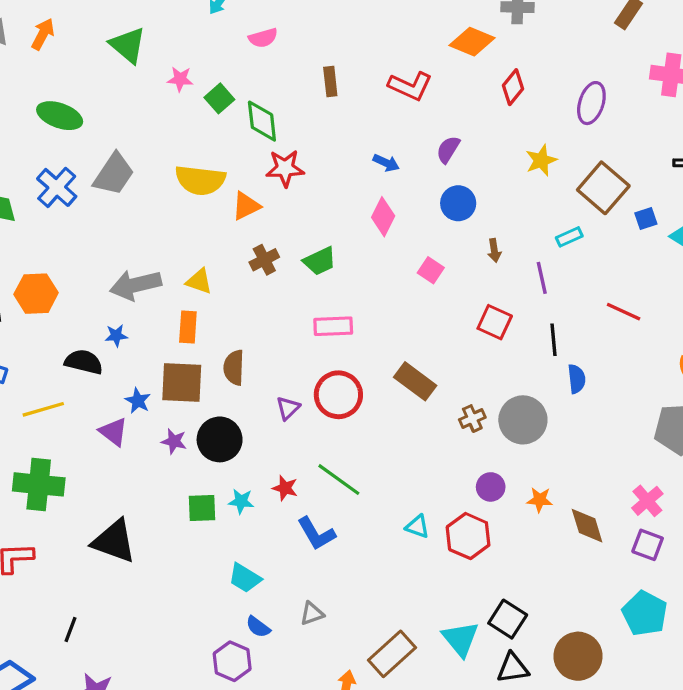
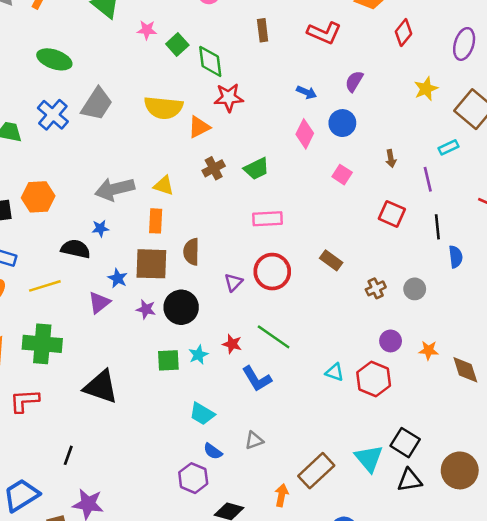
blue circle: (458, 203) -> (342, 123), moved
brown rectangle: (415, 381) -> (331, 260), size x0.7
gray circle: (523, 420) -> (415, 289), size x0.6
purple triangle: (113, 432) -> (99, 303), turned 45
cyan star: (241, 501) -> (198, 355), turned -30

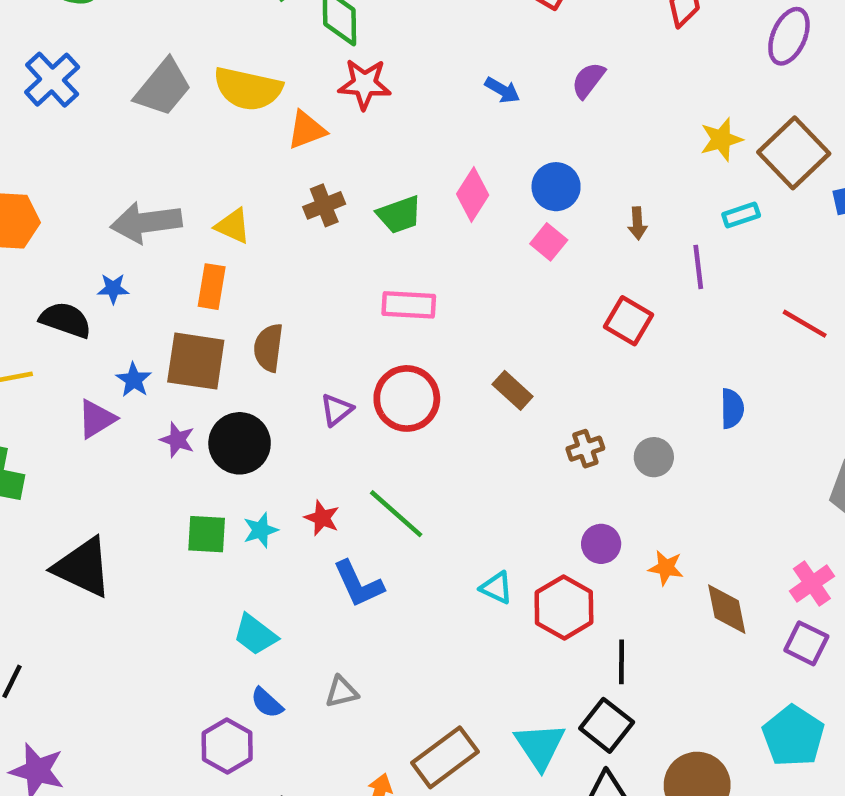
yellow star: (426, 89) -> (721, 139), moved
gray trapezoid: (97, 104) -> (163, 88), moved
blue circle: (342, 123) -> (556, 187), moved
pink diamond: (305, 134) -> (473, 195), moved
black line: (437, 227) -> (621, 662), moved

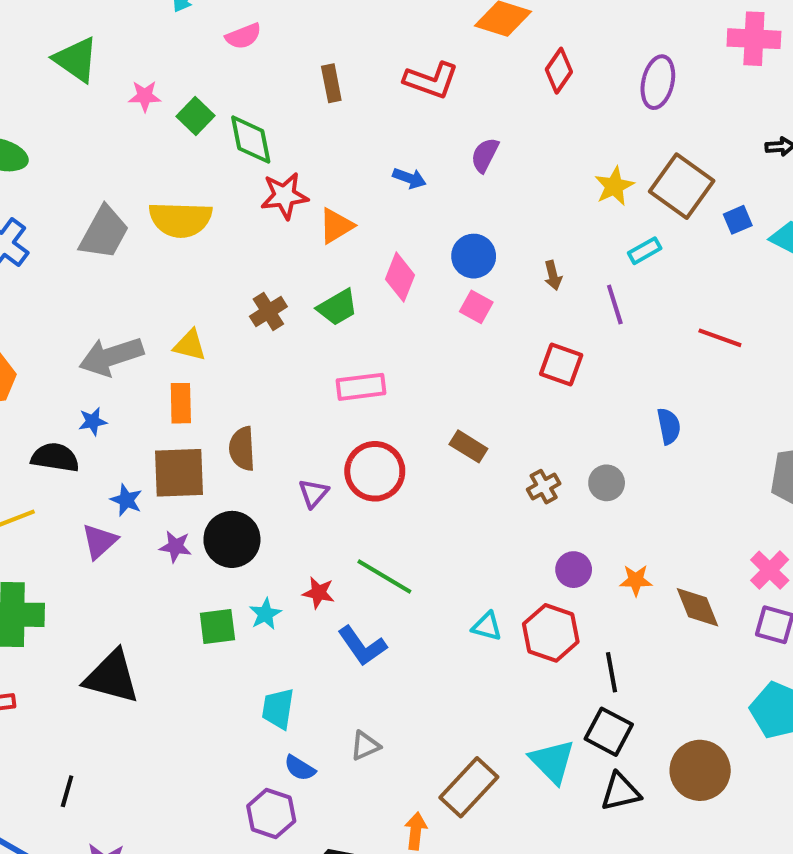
orange triangle: (307, 130) -> (336, 226), moved
cyan trapezoid: (255, 635) -> (278, 709), turned 72

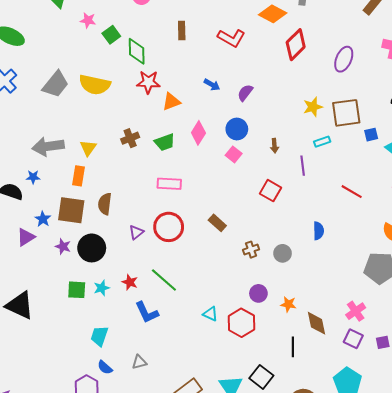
red diamond: (559, 71) -> (296, 45), size x1.4
purple semicircle: (485, 155) -> (245, 93), moved
brown square: (682, 186) -> (346, 113), turned 36
yellow triangle: (190, 345) -> (88, 148), turned 42
black line: (612, 672) -> (293, 347), moved

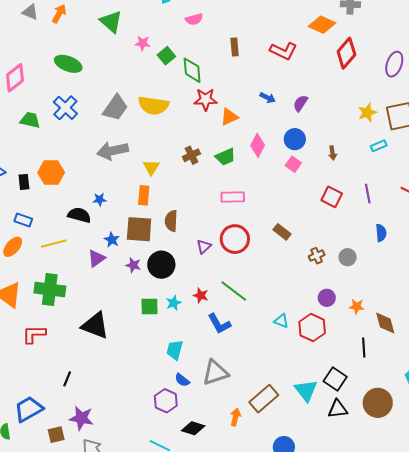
gray arrow: (48, 146) -> (113, 151), moved
purple line: (303, 166) -> (368, 194), moved
gray triangle: (139, 362) -> (215, 373), size x1.8

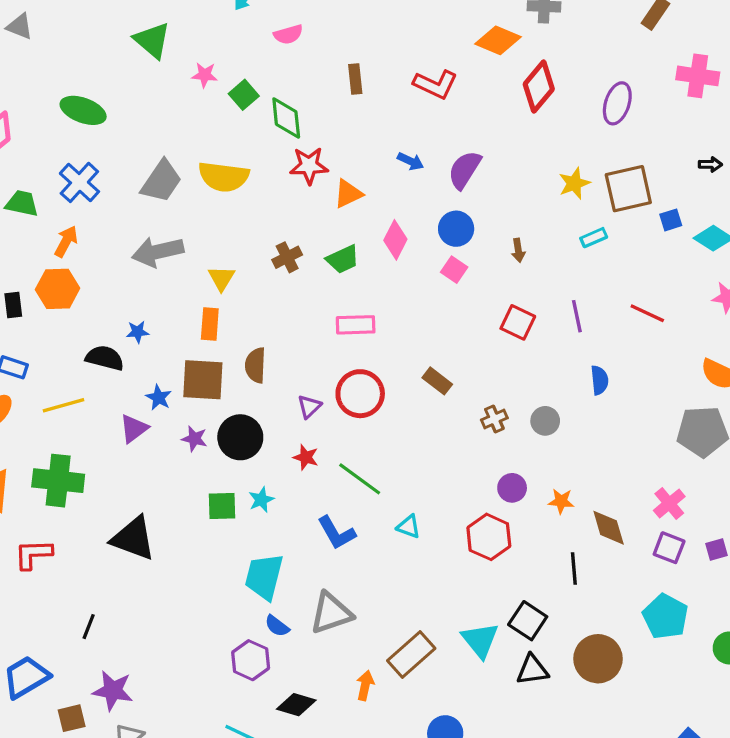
orange arrow: (59, 14) -> (66, 241), moved
purple semicircle: (300, 103) -> (465, 170), size x1.4
red star: (201, 295) -> (306, 457), moved
cyan triangle: (281, 321) -> (409, 527), moved
cyan trapezoid: (175, 350) -> (264, 577), size x1.4

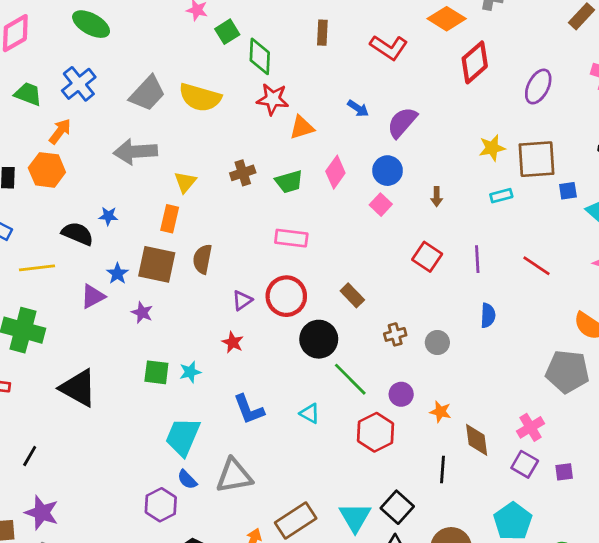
black circle: (240, 437) -> (319, 339), moved
green line: (360, 479) -> (350, 379), moved

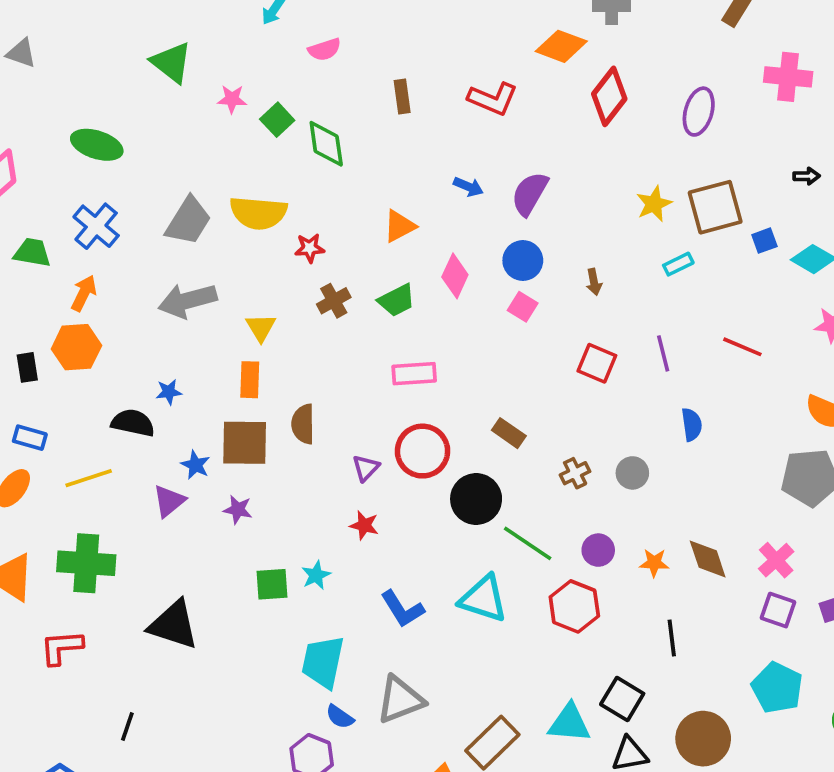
red star: (273, 99) -> (310, 248), moved, size x0.7
cyan triangle: (310, 413) -> (483, 599), size x1.8
brown diamond: (477, 440) -> (708, 559), moved
cyan triangle: (355, 517) -> (569, 723), turned -44

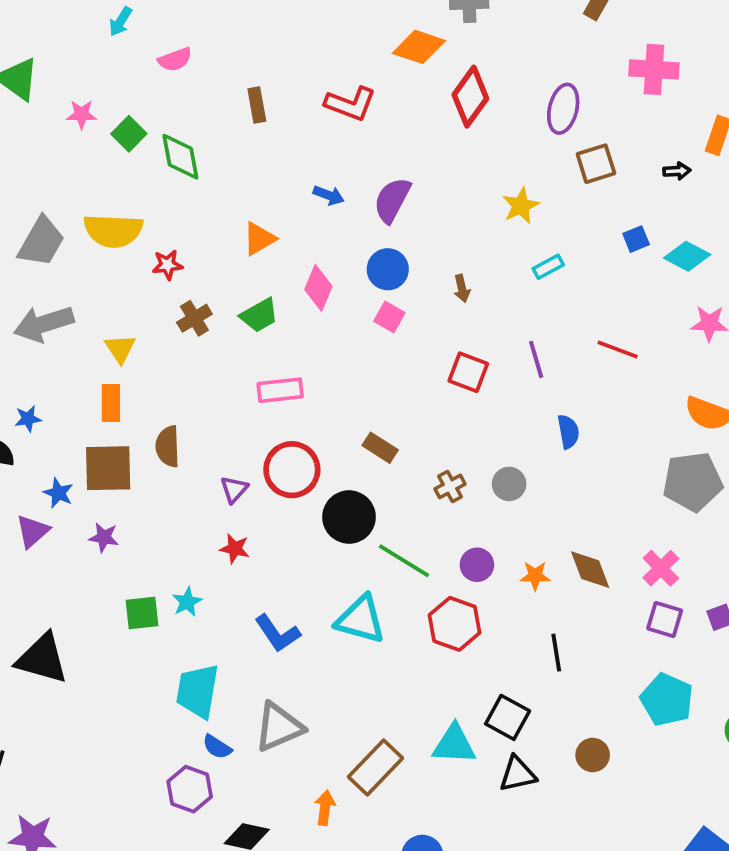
brown square: (715, 207) -> (596, 164), moved, size x0.7
brown circle: (703, 739) -> (593, 755), size x0.6

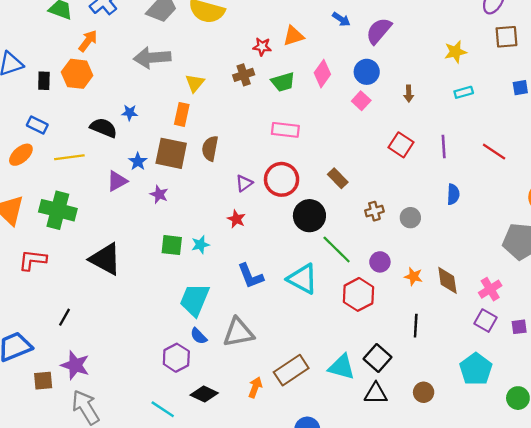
red star: (167, 265) -> (262, 47), moved

